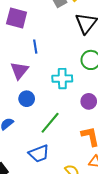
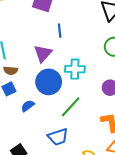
cyan cross: (62, 79) -> (75, 69), moved
blue circle: (27, 99) -> (49, 82), size x1.6

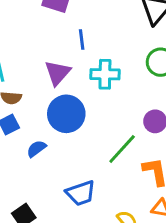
cyan cross: (75, 69) -> (105, 74), moved
green line: (71, 107) -> (122, 149), moved

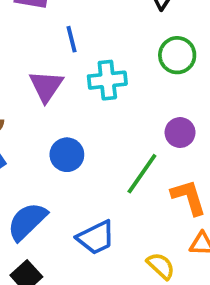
blue circle: (66, 114) -> (67, 155), moved, size x0.7
blue semicircle: (36, 149) -> (27, 221), moved, size x1.6

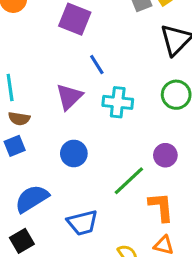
blue line: (72, 39) -> (97, 65), turned -30

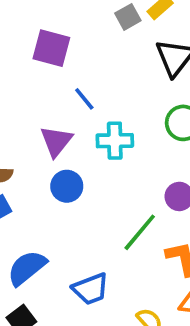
blue circle: (74, 153) -> (67, 186), moved

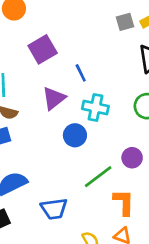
purple square: (51, 48) -> (43, 49), moved, turned 32
blue circle: (67, 186) -> (75, 135), moved

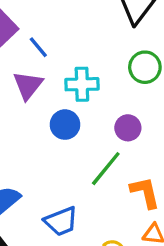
blue line: (81, 73) -> (38, 47), moved
purple circle: (132, 158) -> (128, 128), moved

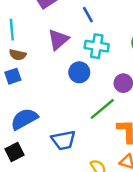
blue line: (38, 47) -> (88, 15), moved

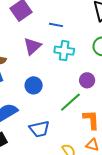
blue line: (88, 15) -> (56, 25), turned -48
blue circle: (79, 72) -> (34, 85), moved

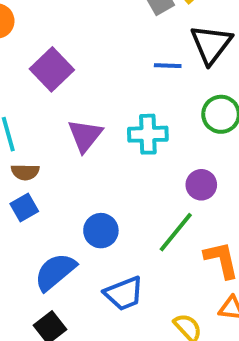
blue line: (56, 25) -> (168, 66), moved
blue circle: (34, 85) -> (101, 231), moved

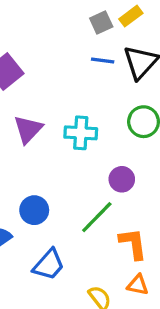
blue line: (168, 66) -> (103, 60), moved
blue trapezoid: (124, 294) -> (49, 265), turned -32

